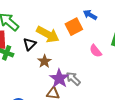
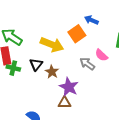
black triangle: (30, 44) -> (36, 64), moved
gray arrow: (73, 79) -> (87, 64), moved

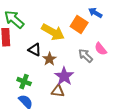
orange square: (77, 34) -> (79, 25), turned -30
black triangle: (36, 64) -> (35, 50), turned -48
green cross: (13, 68) -> (24, 82), moved

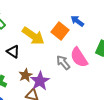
pink semicircle: (101, 49) -> (79, 57), size x1.5
brown star: (49, 59) -> (25, 75), moved

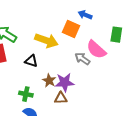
purple star: (40, 81) -> (65, 82), turned -30

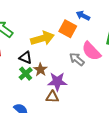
yellow arrow: (46, 41) -> (42, 38), turned -40
brown star: (49, 81) -> (40, 70), moved
green cross: (26, 94) -> (26, 74), moved, turned 32

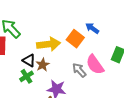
brown star: (40, 70) -> (43, 65), moved

